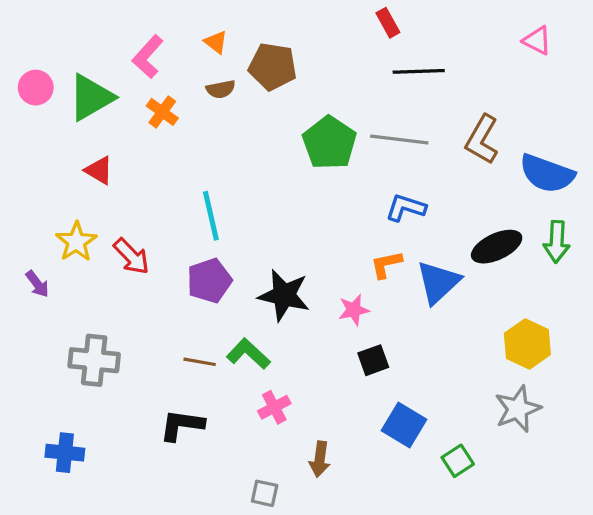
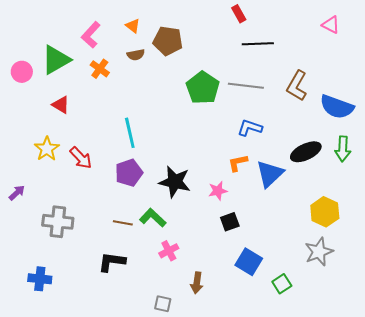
pink circle: (36, 88) -> (22, 72), moved
purple arrow: (37, 284) -> (17, 193), moved, turned -96

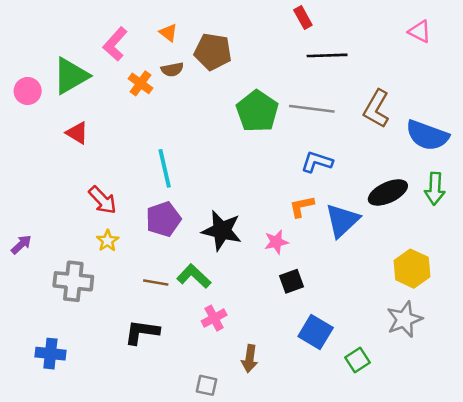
orange cross: (100, 69) -> (141, 83), moved
yellow star: (47, 149) -> (108, 241), moved, size x0.7

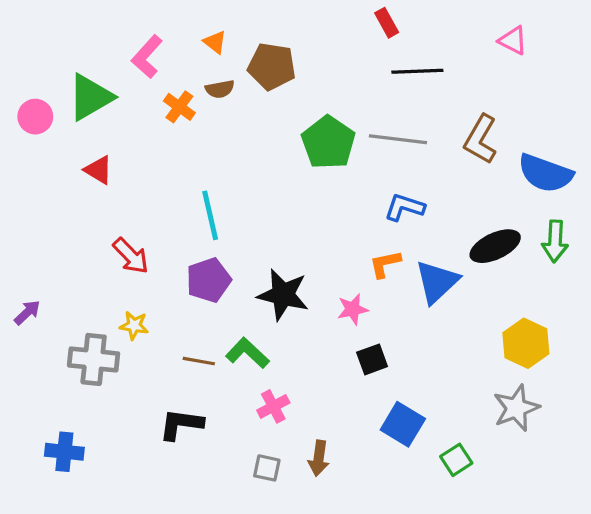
pink triangle: (420, 31) -> (513, 40), moved
yellow star: (108, 241) -> (134, 325), moved, turned -30
gray square: (206, 385) -> (267, 468), moved

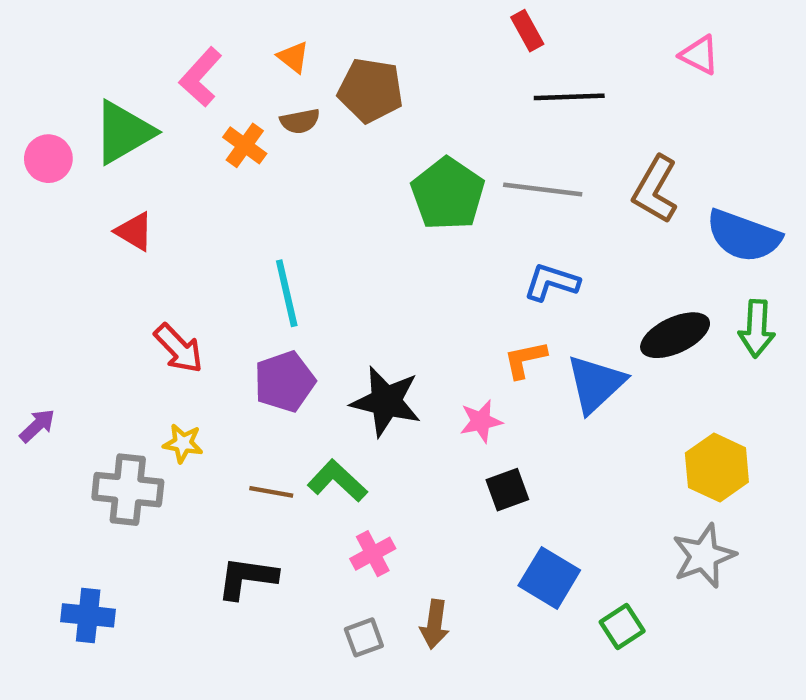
gray square: (267, 468) -> (364, 637), turned -32

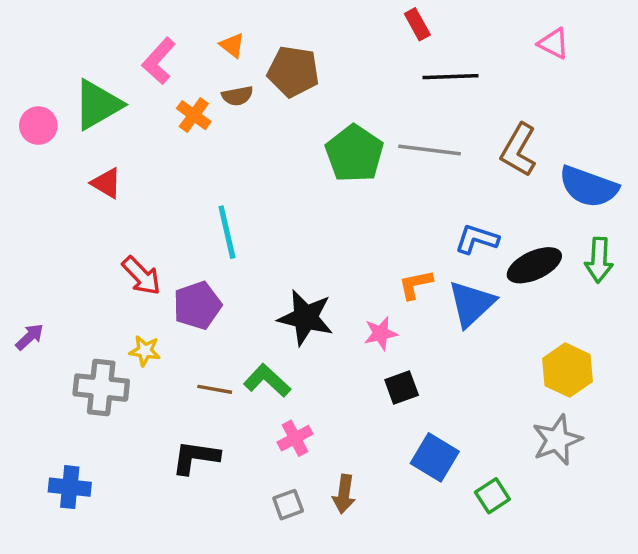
blue L-shape: (551, 282) -> (477, 239), moved
purple pentagon: (284, 382) -> (197, 305), moved

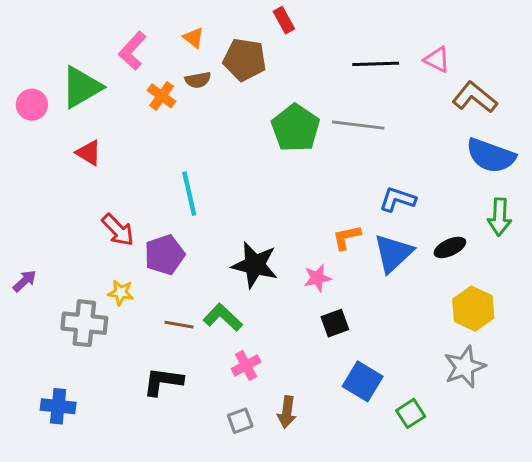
red rectangle: (417, 24) -> (284, 20), moved
pink triangle: (554, 43) -> (437, 60), moved
brown L-shape: (519, 150) -> (475, 97), moved, turned 99
black ellipse: (534, 265) -> (450, 247), moved, size x0.7

